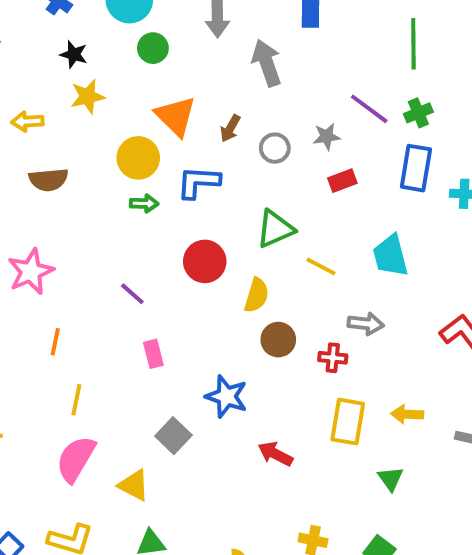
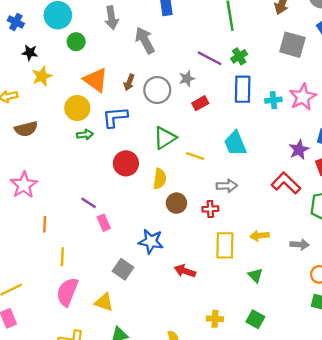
gray circle: (275, 148) -> (157, 90), size x1.5
purple line: (132, 294) -> (89, 203), moved

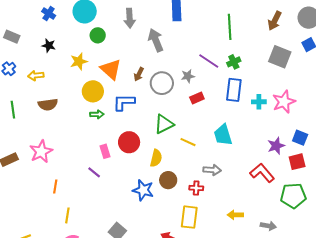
black star: (30, 53) -> (49, 46), moved
yellow star: (42, 76) -> (79, 61), moved
pink rectangle: (104, 223) -> (105, 151), moved
blue star: (151, 241) -> (143, 190), moved
yellow rectangle: (225, 245) -> (189, 217), moved

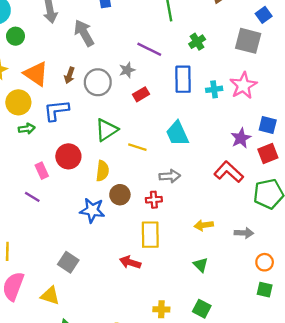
gray square: (280, 57) -> (248, 41), moved
green cross: (234, 62) -> (197, 42), moved

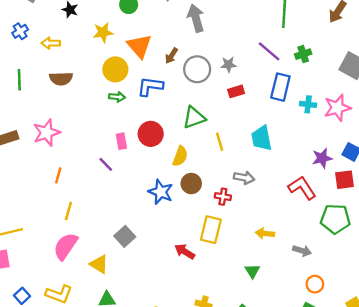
purple line: (149, 49) -> (269, 51), moved
yellow line: (137, 147) -> (220, 142), turned 42

